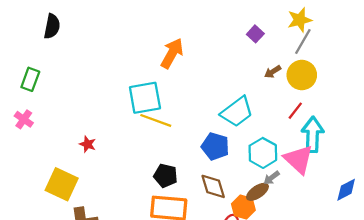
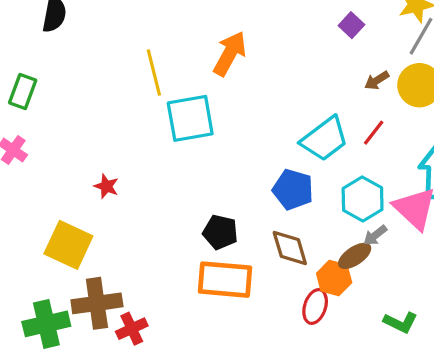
red line: (295, 111) -> (374, 133), moved
yellow line: (156, 120) -> (154, 73), moved, turned 56

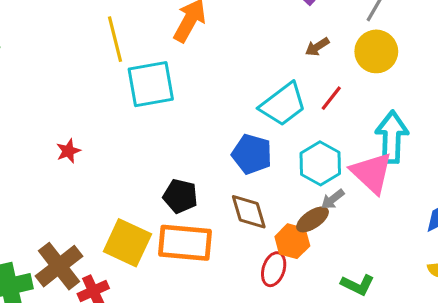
brown arrow: (377, 80) -> (317, 47), moved
red star: (106, 186) -> (68, 151), turned 30
yellow square: (68, 245) -> (127, 243), moved
brown cross: (97, 303) -> (59, 266), turned -30

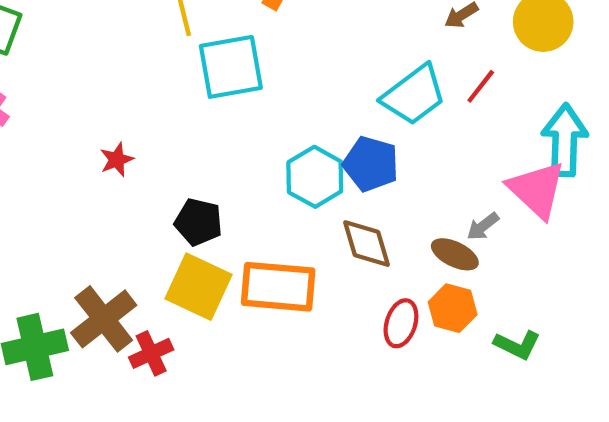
cyan hexagon: (320, 163) -> (315, 177), moved
black pentagon: (180, 196) -> (198, 222), moved
brown ellipse: (313, 219) -> (455, 254), turned 60
orange hexagon: (292, 241) -> (453, 308), moved

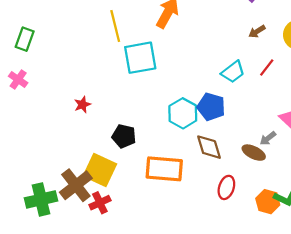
cyan trapezoid: (414, 95) -> (233, 72), size x0.7
yellow square: (198, 287) -> (100, 170), moved
orange hexagon: (453, 308) -> (268, 202), moved

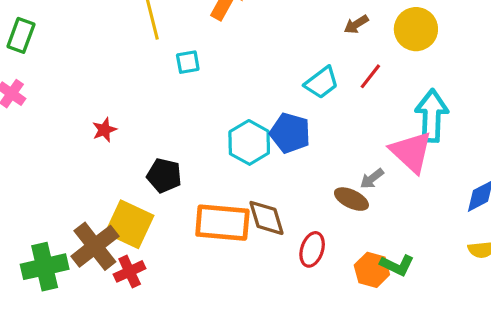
cyan square: (140, 58) -> (188, 62), size x0.5
brown diamond: (209, 147) -> (266, 218), moved

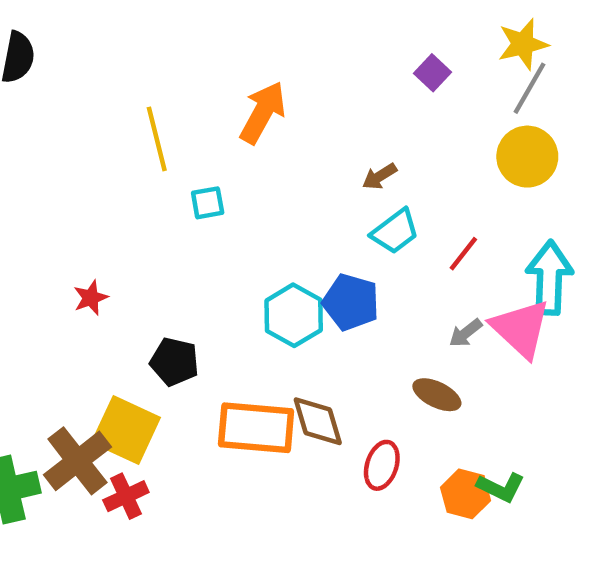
brown arrow: (356, 24) -> (380, 176), moved
red line: (370, 76) -> (463, 254), moved
gray arrow: (372, 179) -> (466, 333), moved

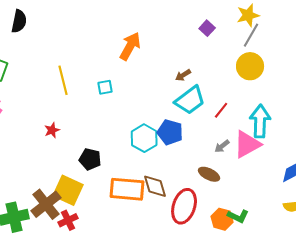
yellow line: (157, 139) -> (63, 80), moved
cyan trapezoid: (395, 232) -> (190, 100), size x1.4
pink triangle: (521, 329) -> (247, 144), turned 48
red ellipse: (382, 465) -> (184, 206), size x1.6

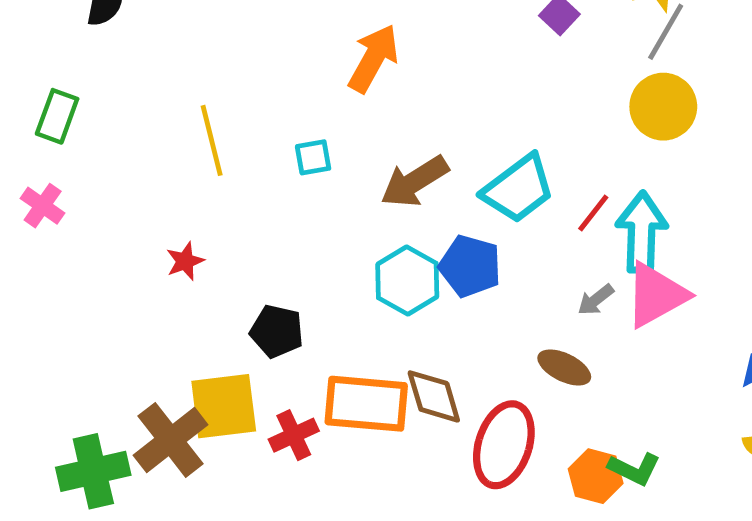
brown arrow: (183, 75) -> (414, 181), moved, size x1.8
cyan arrow: (260, 121) -> (642, 232), moved
yellow square: (68, 190) -> (224, 406), turned -32
red cross: (68, 220) -> (294, 435), moved

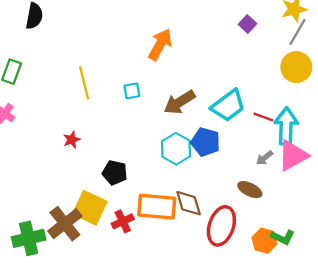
red line: (593, 213) -> (263, 117), turned 72
yellow square: (224, 406) -> (90, 208), turned 32

